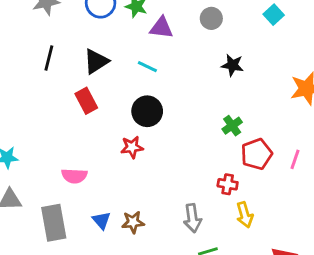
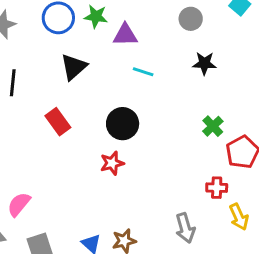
gray circle: (211, 18) -> (191, 19), moved
black triangle: (96, 61) -> (74, 67), moved
cyan line: (147, 67) -> (143, 72), moved
pink semicircle: (74, 176) -> (19, 204), moved, turned 135

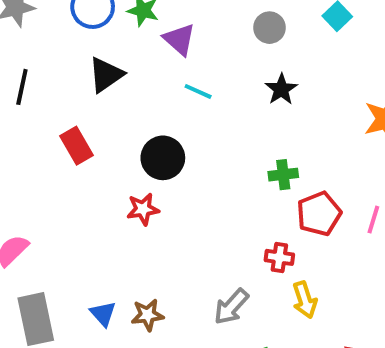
purple triangle: (125, 35) -> (179, 39), turned 36
black star: (204, 63) -> (281, 89), turned 30
green cross: (213, 126) -> (283, 175), turned 30
gray arrow: (185, 228) -> (231, 307), turned 52

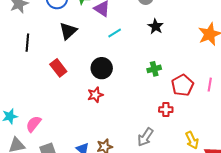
cyan line: (198, 91) -> (115, 33), turned -48
green cross: (283, 175) -> (154, 69), moved
yellow arrow: (305, 300) -> (192, 140), moved

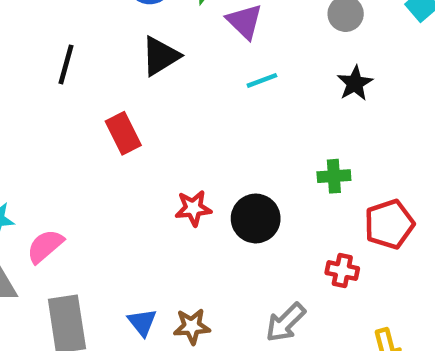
black circle: (102, 68) -> (256, 218), moved

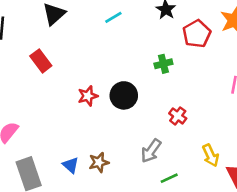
red pentagon: (389, 224) -> (197, 34), moved
red cross: (342, 271) -> (178, 116), turned 36

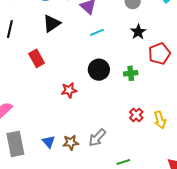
black circle: (124, 95) -> (99, 70), moved
gray arrow: (151, 151) -> (97, 138), moved
yellow arrow: (211, 155) -> (160, 120), moved

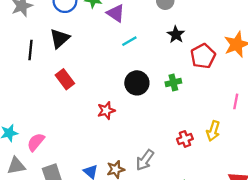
black triangle: (52, 23) -> (60, 38), moved
red cross: (136, 115) -> (185, 139), moved, turned 32
yellow arrow: (160, 120) -> (213, 131), turned 42

